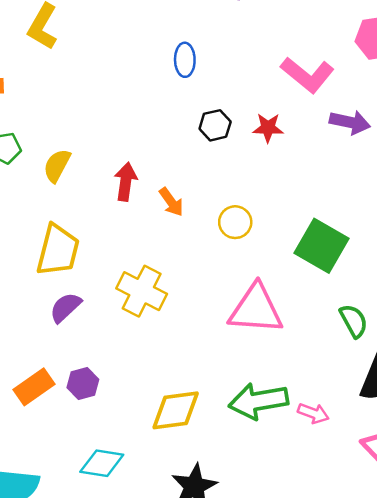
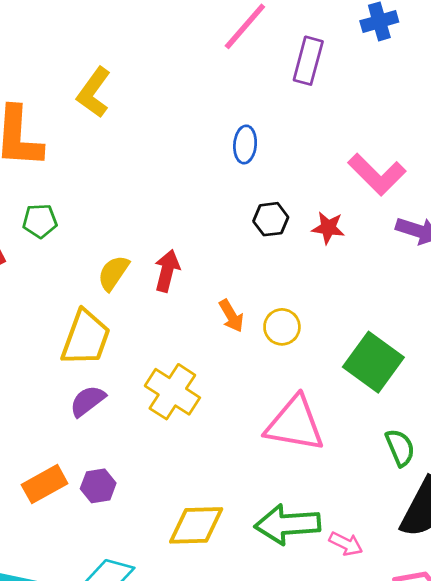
yellow semicircle: (57, 166) -> (113, 273), moved
orange arrow: (171, 202) -> (231, 316), moved

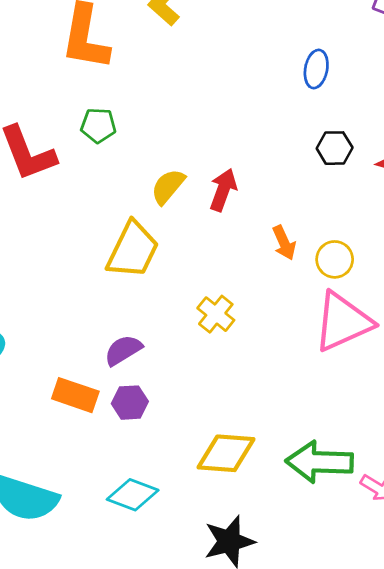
yellow cross: (172, 392) -> (216, 314), size x0.7
purple semicircle: (88, 401) -> (123, 350), moved
pink triangle: (295, 424) -> (343, 322), moved, turned -40
orange rectangle: (45, 484) -> (75, 395), turned 42

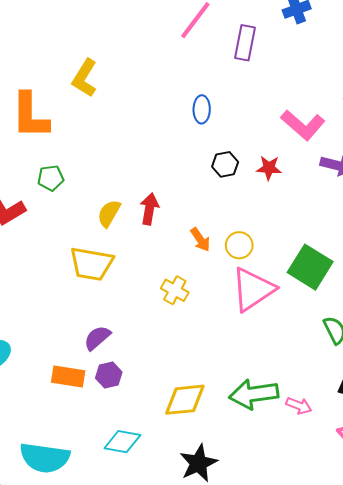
yellow trapezoid: (133, 250) -> (91, 264), turned 84
yellow cross: (216, 314) -> (175, 290), moved

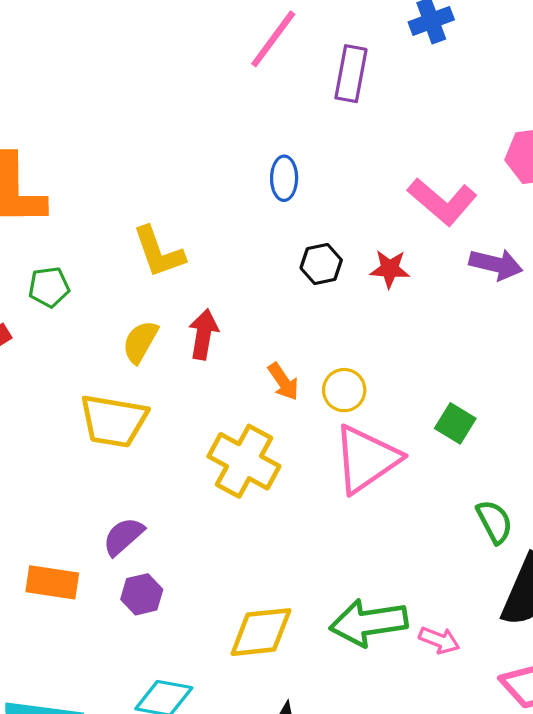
yellow L-shape: (85, 78) -> (159, 252), moved, turned -51
green square: (310, 267) -> (455, 423), size x0.6
yellow cross: (175, 290) -> (244, 461), size x1.6
orange rectangle: (68, 377) -> (52, 582), moved

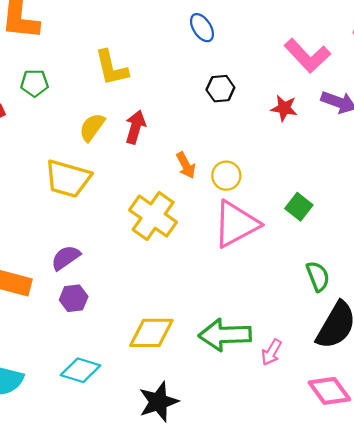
blue ellipse: (284, 178) -> (202, 28), turned -40
red star: (390, 269) -> (284, 108), moved
pink arrow: (439, 640) -> (271, 352), turned 92

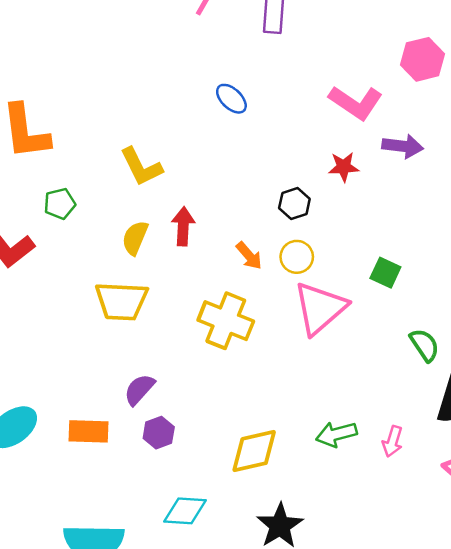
black hexagon: (220, 89) -> (294, 203), moved
green arrow: (225, 335) -> (336, 434), size x0.7

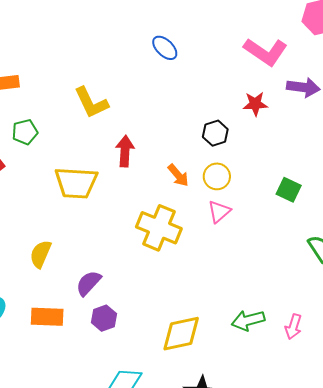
yellow semicircle: (135, 238) -> (41, 254), moved
yellow trapezoid: (121, 301) -> (76, 183), moved
pink triangle: (320, 308) -> (219, 212), moved, size x0.5

